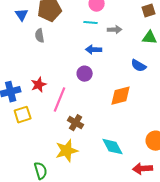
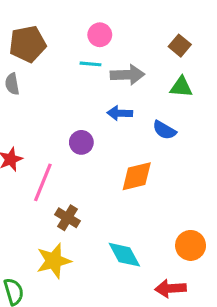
brown square: (149, 11) -> (180, 46), turned -32
gray arrow: (115, 30) -> (127, 75), size x1.5
blue arrow: (94, 50) -> (120, 113), moved

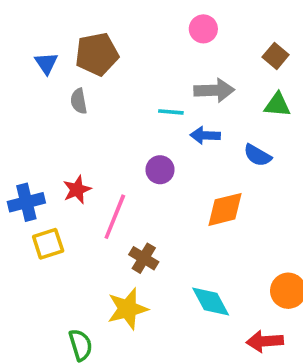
pink circle: (100, 35) -> (203, 29), moved
cyan line: (91, 64) -> (171, 112), moved

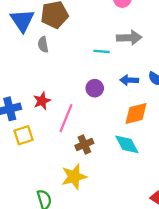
blue triangle: (46, 63) -> (22, 20), size x1.6
blue arrow: (205, 135) -> (129, 80), moved
brown cross: (144, 258) -> (84, 144), turned 36
cyan diamond: (211, 302) -> (127, 144), moved

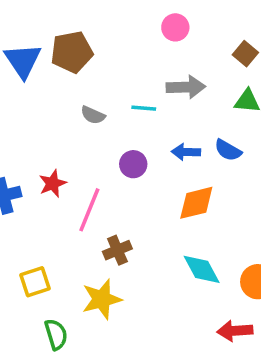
gray semicircle: (43, 45) -> (93, 115), moved, turned -56
yellow square: (23, 135) -> (35, 282), moved
cyan diamond: (127, 144) -> (202, 269), moved

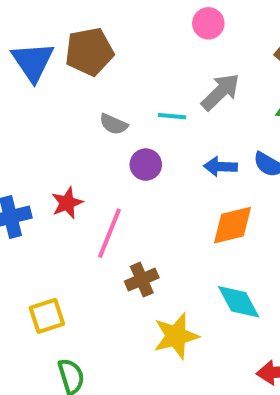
gray arrow: (186, 87) -> (220, 92), turned -42
purple circle: (133, 164) -> (146, 165), moved
yellow star: (102, 299) -> (176, 336), moved

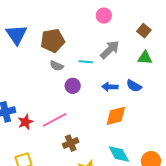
brown pentagon: (89, 52) -> (53, 41), moved
red star: (67, 203) -> (25, 122), moved
pink line: (109, 233) -> (55, 120), turned 40

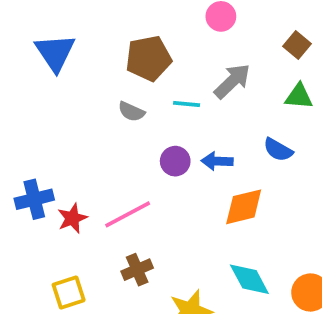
brown pentagon: (53, 41) -> (149, 58), moved
purple circle: (73, 86) -> (175, 161), moved
blue arrow: (110, 87) -> (217, 161), moved
brown cross: (71, 143) -> (137, 270), moved

